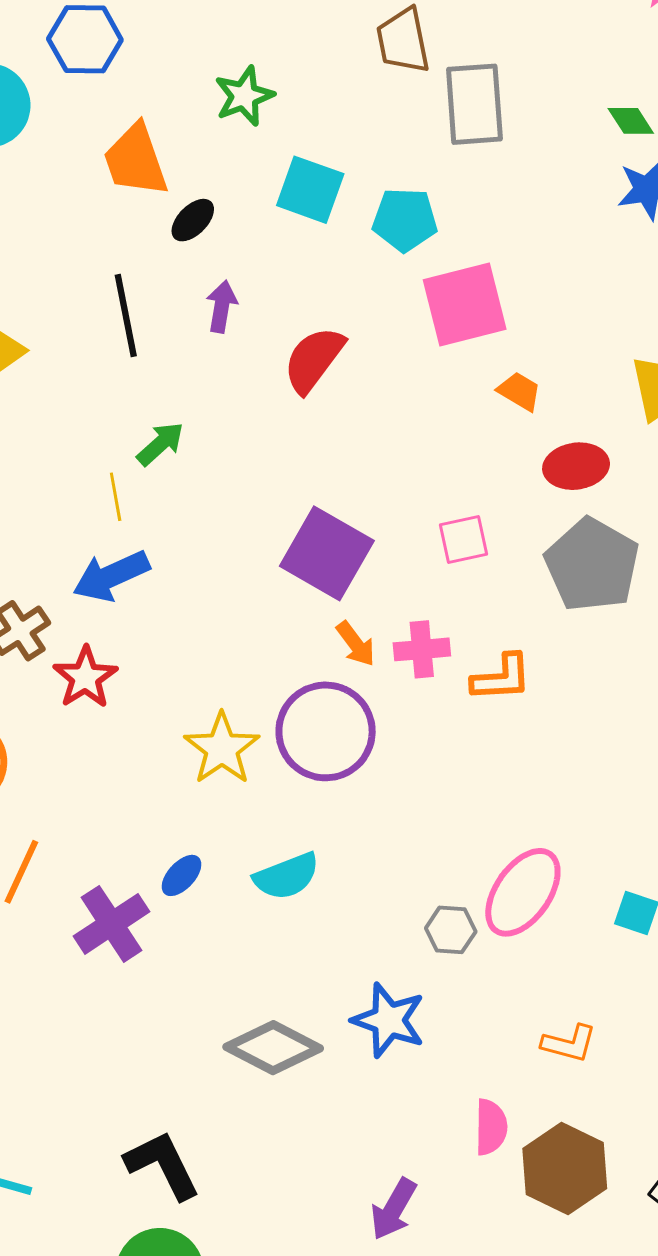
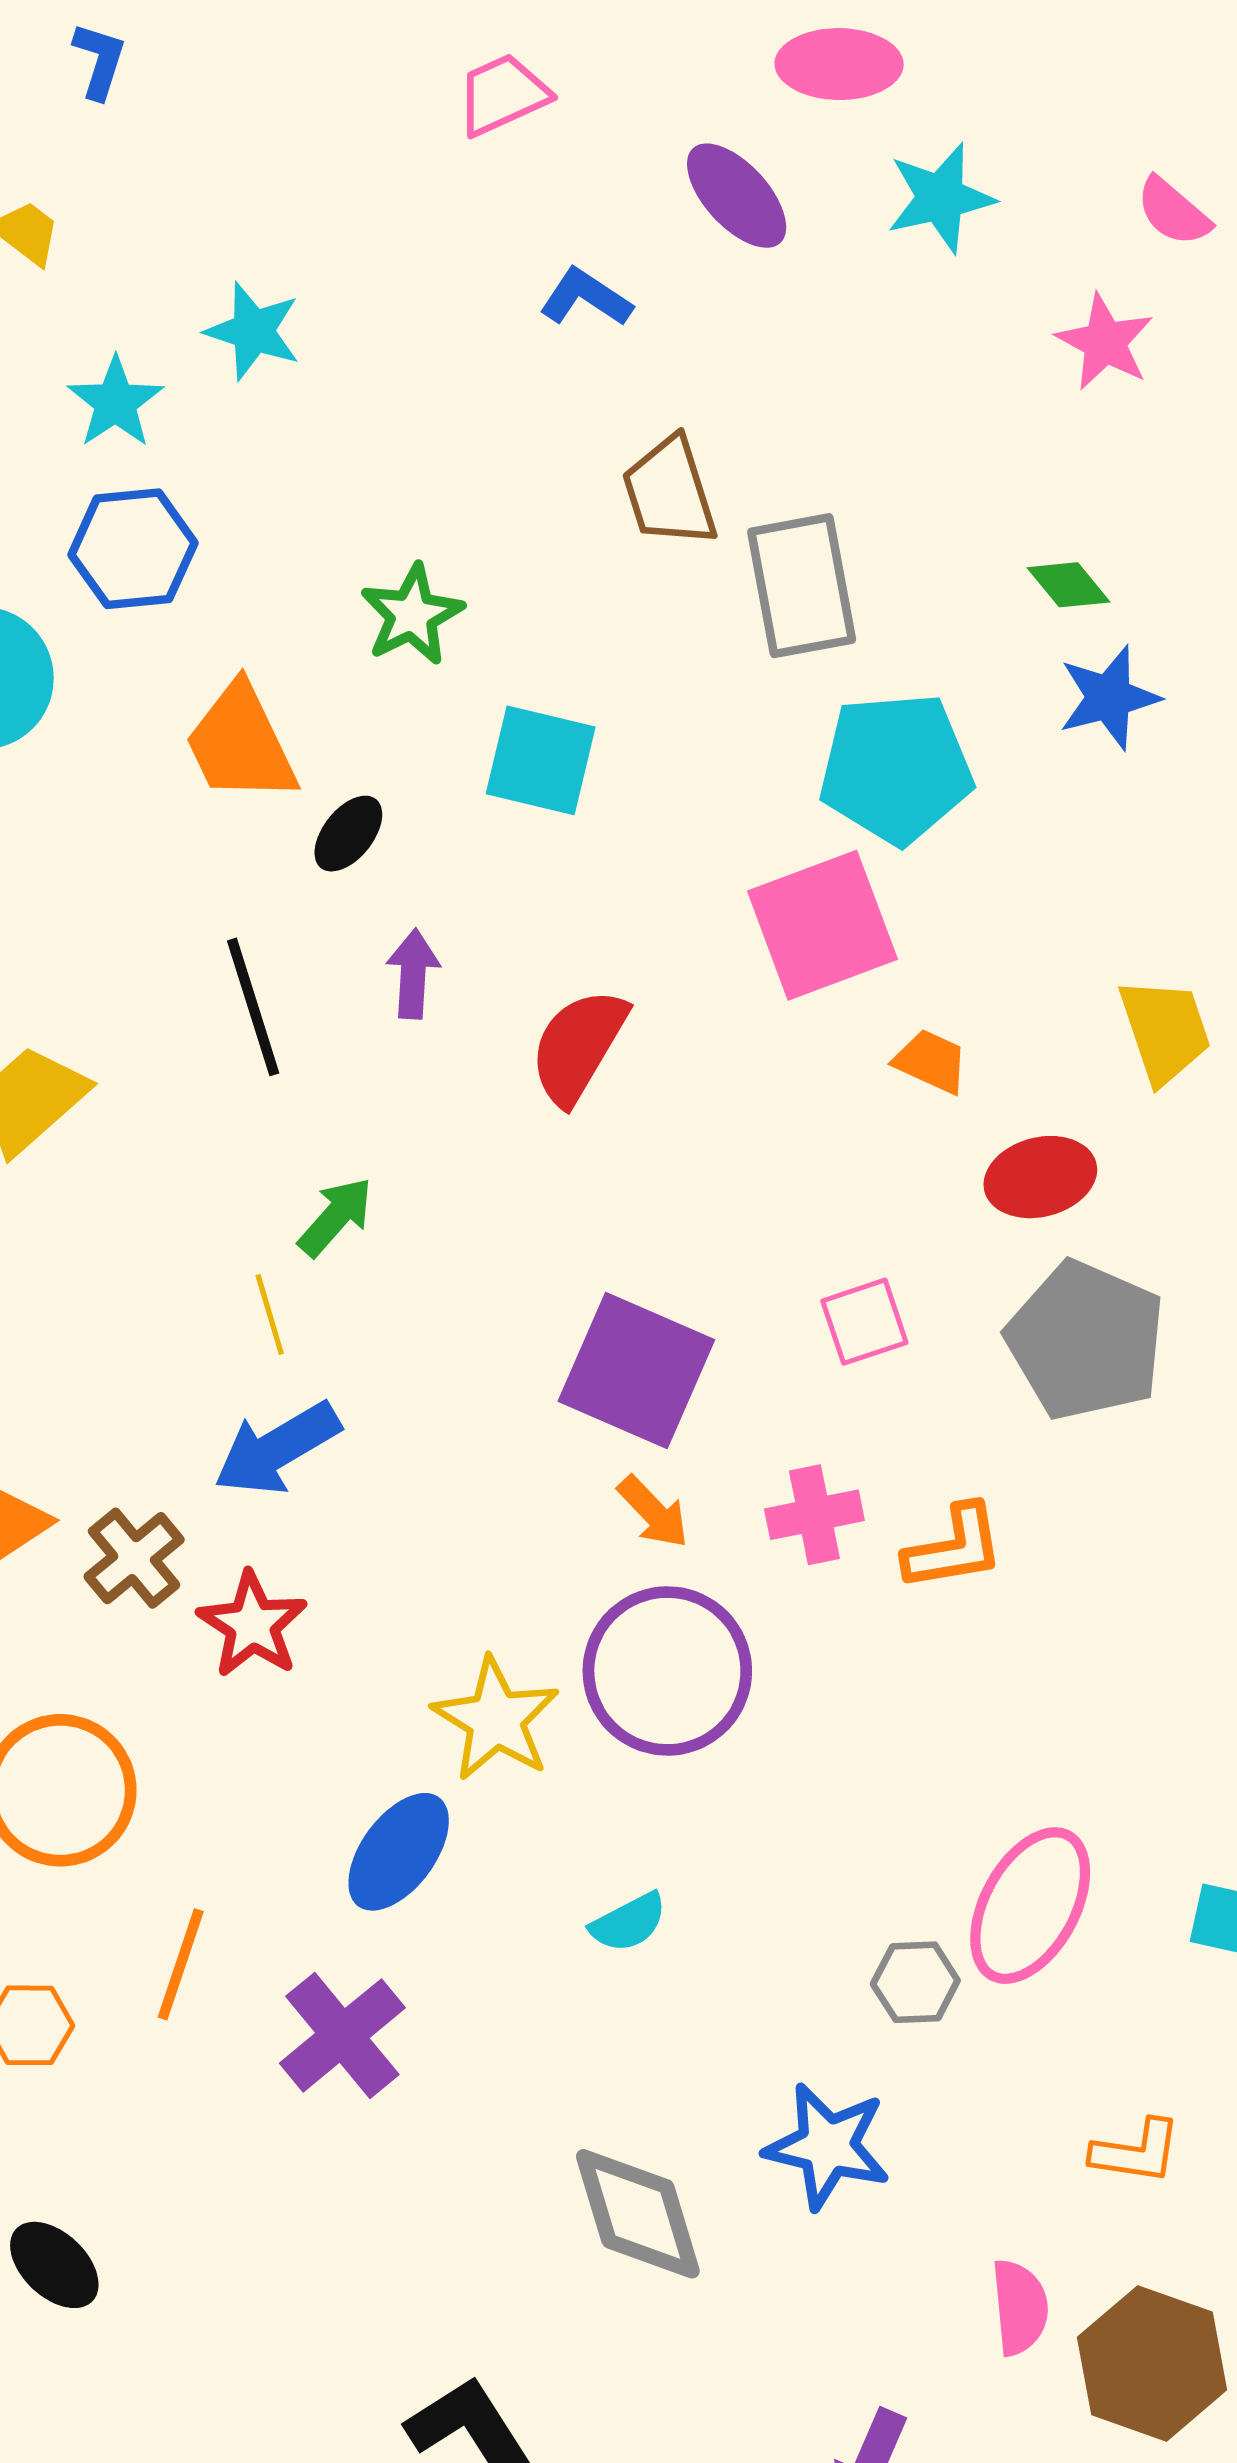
cyan pentagon: (405, 220) -> (896, 768), moved, size x1.4
orange arrow: (356, 644) -> (653, 1512), moved
blue ellipse: (182, 875) -> (399, 1852), moved, size x1.6
cyan semicircle: (287, 876) -> (629, 1922), size x0.7
gray diamond: (273, 1048) -> (638, 2214), turned 52

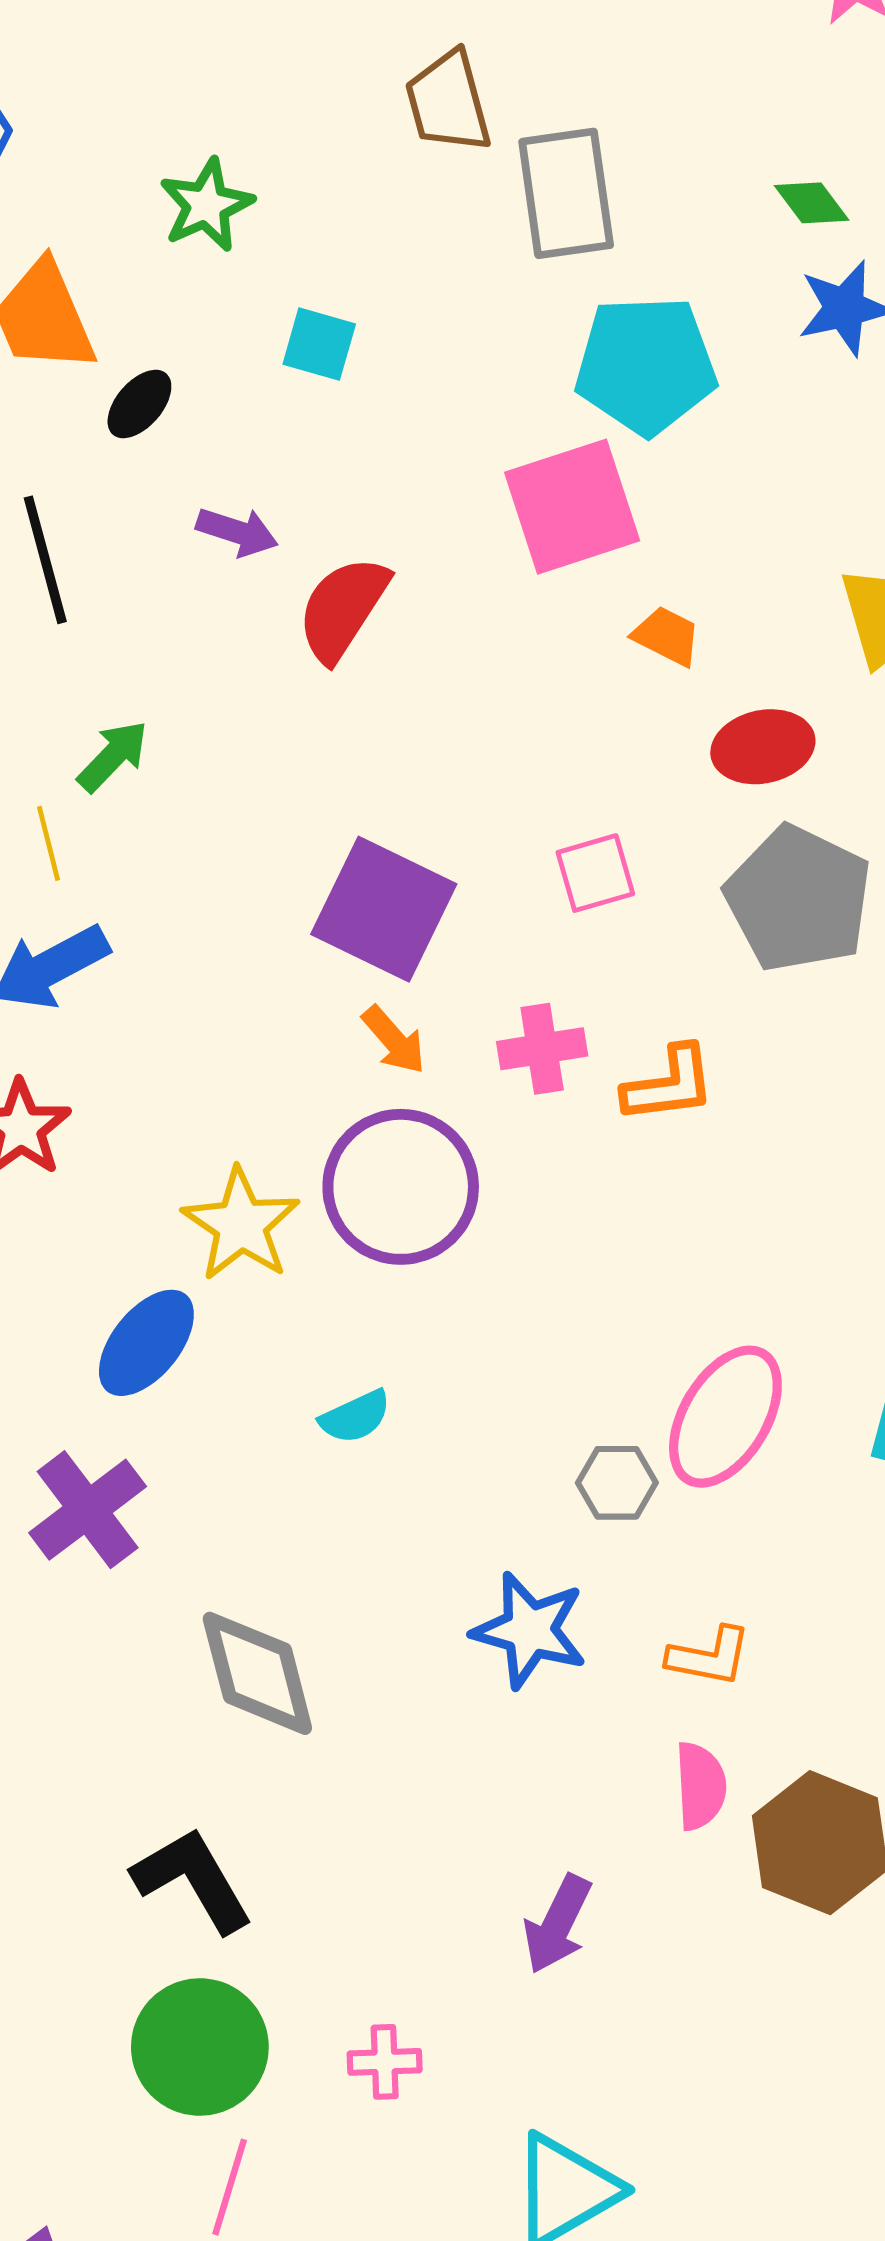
cyan square: (541, 760) -> (319, 344), size x0.7
purple arrow: (413, 974) -> (237, 532), moved, turned 102
orange L-shape: (1136, 2152) -> (709, 1656), moved
gray diamond: (638, 2214) -> (257, 1673), moved

